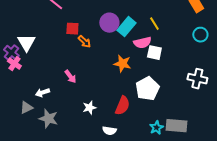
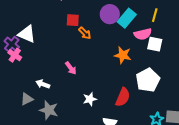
yellow line: (154, 24) -> (155, 15), turned 48
white triangle: (26, 43) -> (27, 34), turned -36
white arrow: (42, 93) -> (43, 84), turned 40

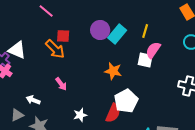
orange arrow: (85, 33) -> (55, 49), moved, size x1.5
pink semicircle: (143, 34) -> (153, 50), moved, turned 138
white pentagon: (148, 80) -> (126, 101), moved

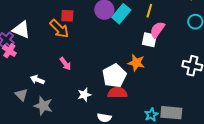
orange star: (113, 71) -> (136, 63), moved
white pentagon: (126, 101) -> (114, 76), moved
red semicircle: (113, 113) -> (117, 93), turned -114
gray triangle: (17, 115) -> (21, 95), turned -48

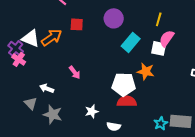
cyan rectangle: (121, 14) -> (131, 42), moved
orange arrow: (59, 29) -> (52, 37), moved, turned -80
white pentagon: (114, 76) -> (124, 84), turned 30
white star: (84, 95) -> (92, 111), moved

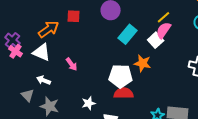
yellow line: (159, 19) -> (164, 17), moved, turned 32
white triangle: (31, 38) -> (42, 52), moved
white square: (159, 48) -> (156, 40), turned 35

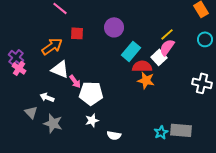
white triangle: (42, 52) -> (60, 69), moved
white pentagon: (121, 76) -> (91, 93), moved
red semicircle: (124, 93) -> (142, 66), moved

